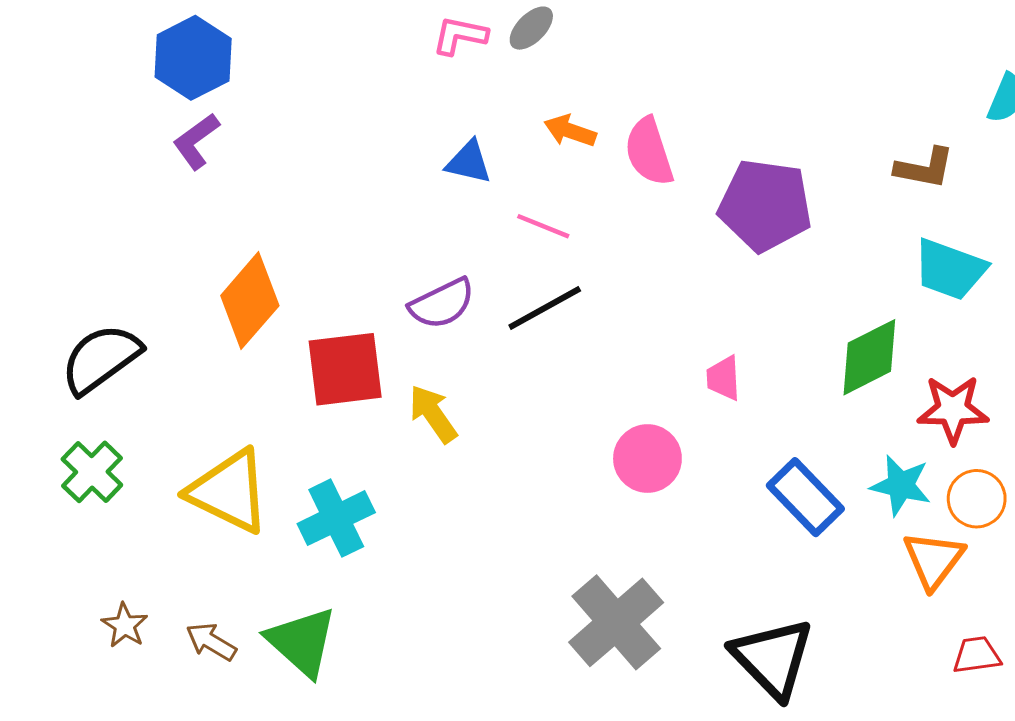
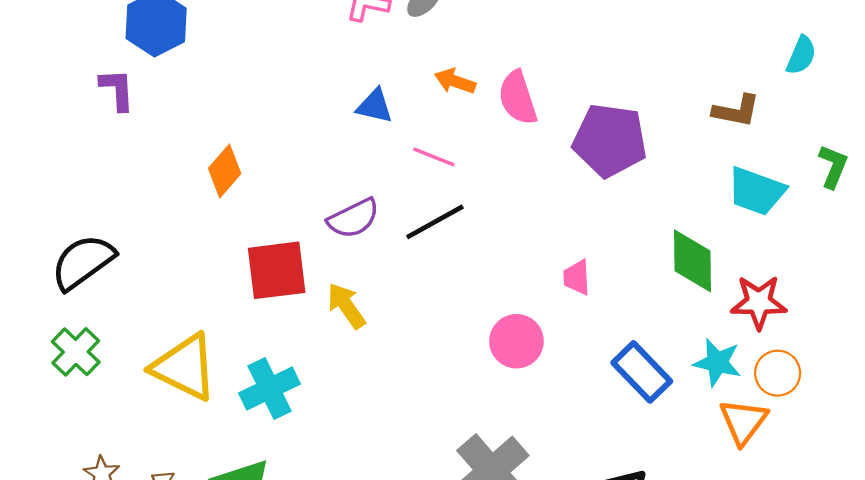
purple L-shape: (196, 141) -> (117, 90), moved, turned 123
orange diamond: (250, 301) -> (225, 171), moved, size x0.7
green diamond: (869, 357) -> (693, 261), turned -64

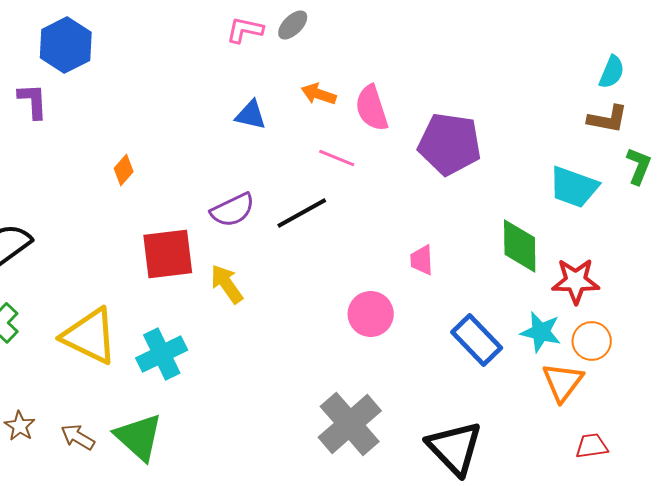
brown L-shape: (736, 111) -> (608, 119), moved
pink line: (434, 157) -> (337, 158), moved
orange diamond: (225, 171) -> (124, 170), size x0.7

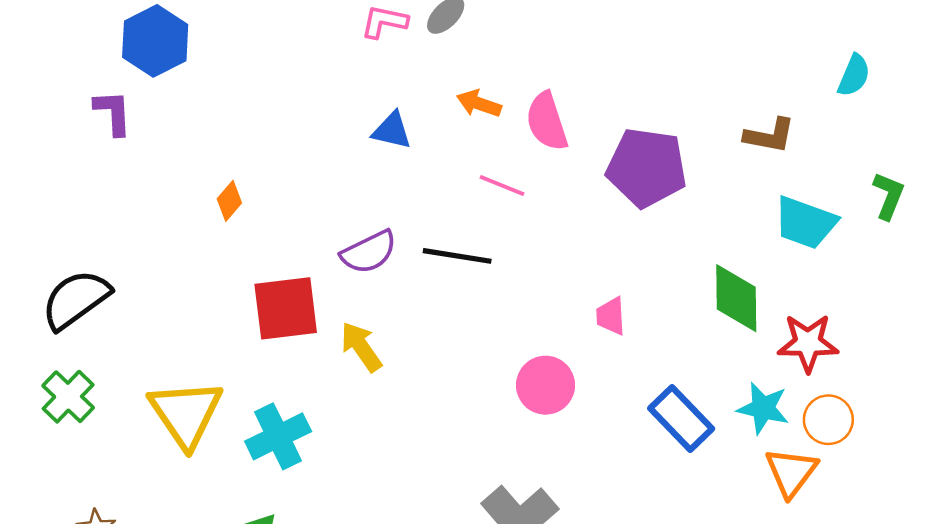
brown L-shape: (608, 119) -> (769, 136), moved
black line: (302, 213) -> (457, 256), turned 38
yellow triangle: (90, 336) -> (186, 413), turned 30

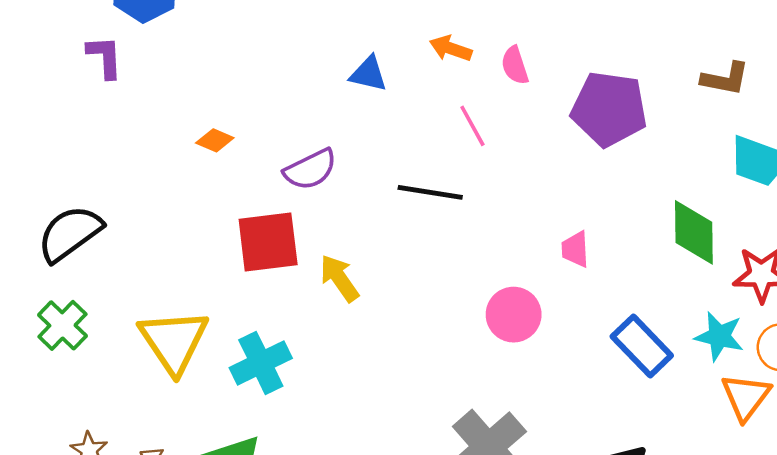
pink semicircle: (547, 122) -> (515, 65), size x0.7
pink line: (502, 186) -> (472, 126), turned 39
orange diamond: (229, 201) -> (215, 140), turned 72
purple semicircle: (369, 252) -> (310, 169), moved

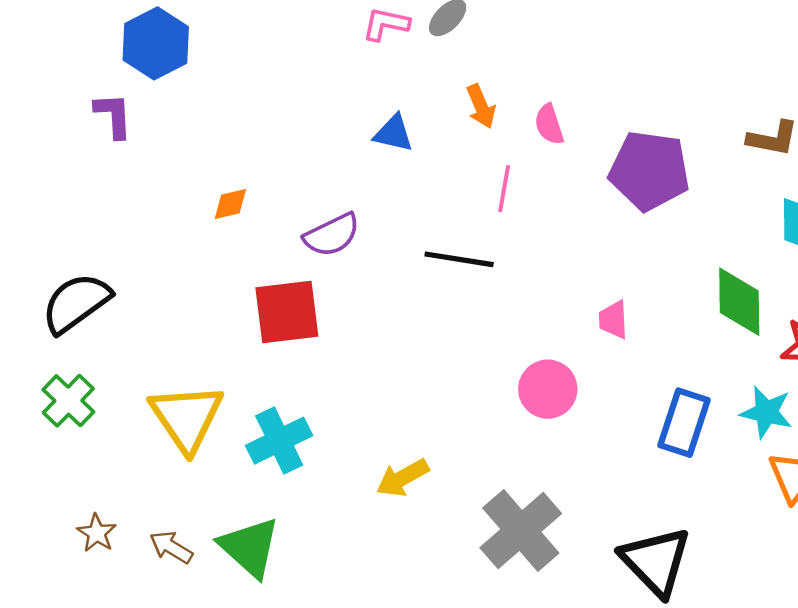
orange arrow: (451, 48) -> (481, 106), turned -132
pink line: (472, 126) -> (504, 189), turned 39
orange diamond: (215, 140) -> (230, 204), turned -36
yellow arrow: (339, 278) -> (403, 478), moved, turned -84
blue rectangle: (642, 346) -> (684, 423), turned 62

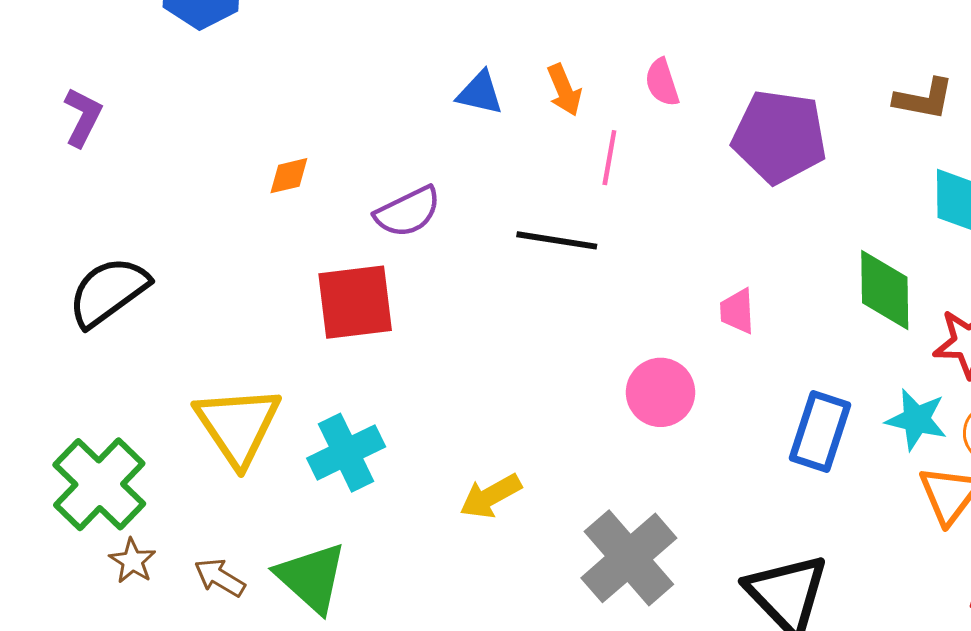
orange arrow: (481, 106) -> (564, 90), moved
purple L-shape: (113, 115) -> (83, 117), moved, turned 30
green cross: (68, 401) -> (99, 484), moved, size x1.5

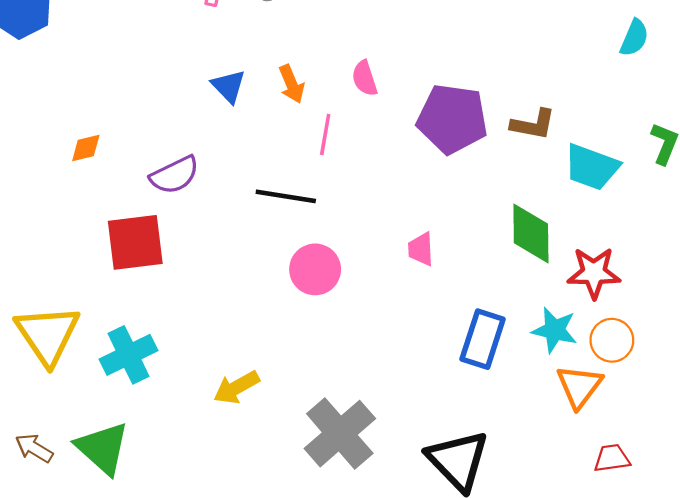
blue triangle: (480, 93) -> (229, 86), turned 33
brown L-shape: (924, 99) -> (533, 124), moved
pink circle: (661, 392) -> (315, 269), moved

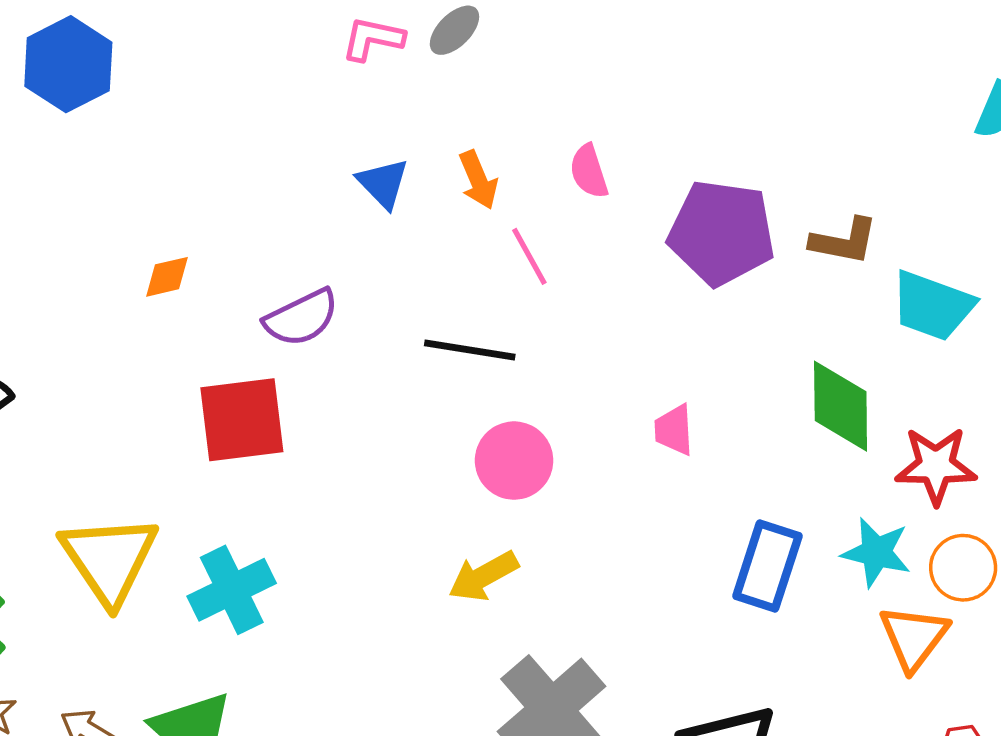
pink line: (325, 135) -> (529, 256), turned -39
yellow arrow: (236, 387) -> (483, 576), moved

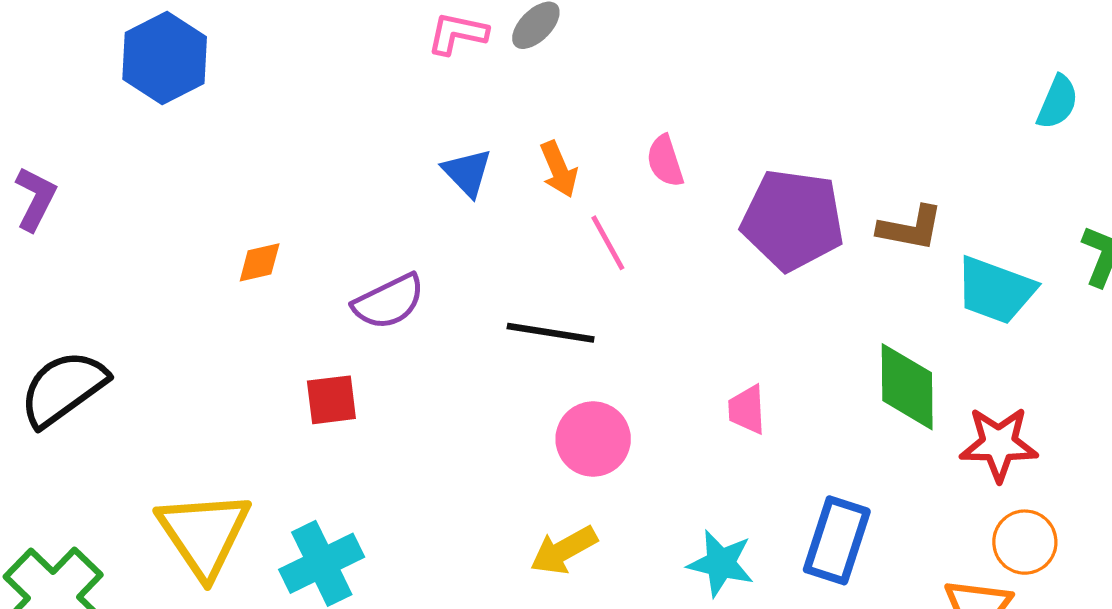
red square: (242, 420) -> (331, 400), size x0.6
cyan star: (876, 552) -> (721, 563), moved

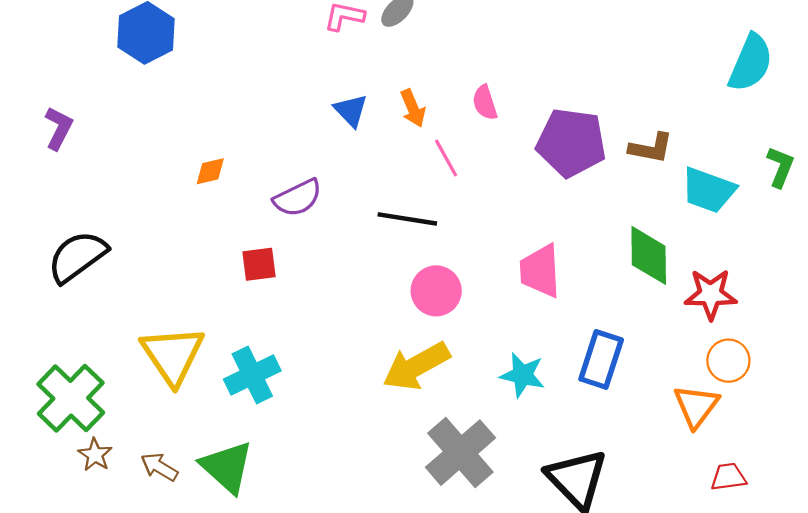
cyan semicircle: (1058, 102) -> (751, 63), size x1.6
pink trapezoid: (747, 410) -> (540, 271), size x1.6
yellow arrow: (564, 550) -> (416, 366), size x1.5

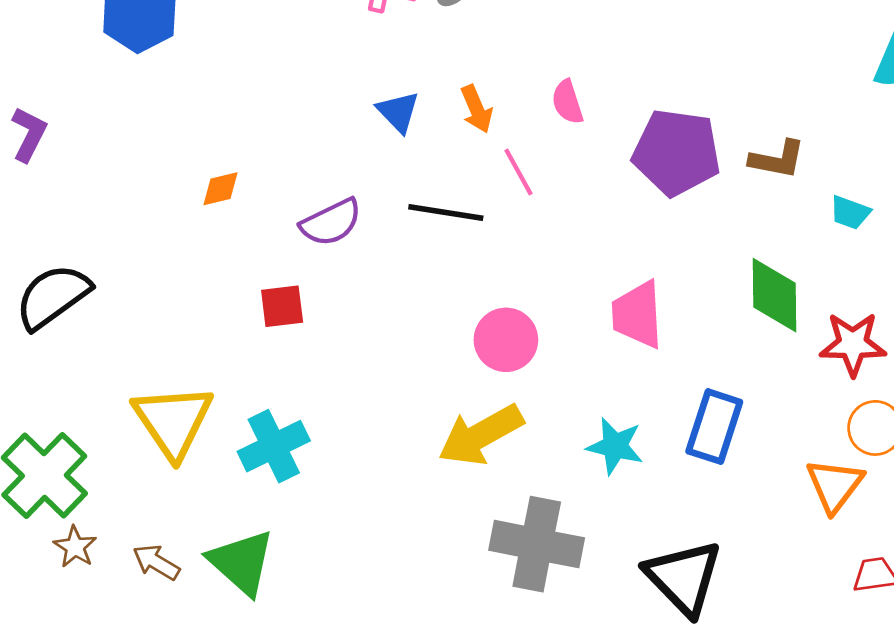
cyan trapezoid: (708, 190) -> (850, 213), size x0.6
black line: (407, 219) -> (446, 213), moved
gray cross: (460, 453) -> (537, 544), turned -38

